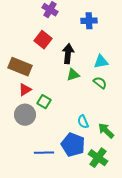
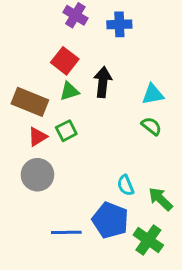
blue cross: (89, 21) -> (119, 24), moved
green triangle: (73, 75) -> (69, 91), moved
green square: (44, 102) -> (66, 131), moved, turned 32

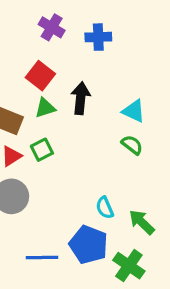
cyan triangle: (153, 94) -> (134, 111), turned 35

